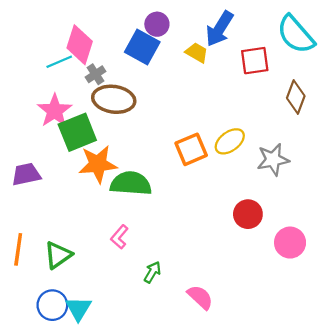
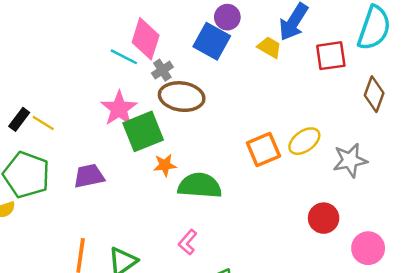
cyan semicircle: (296, 34) -> (374, 28), turned -120
cyan line: (59, 62) -> (124, 57), turned 50
orange star: (98, 164) -> (165, 165), size x0.6

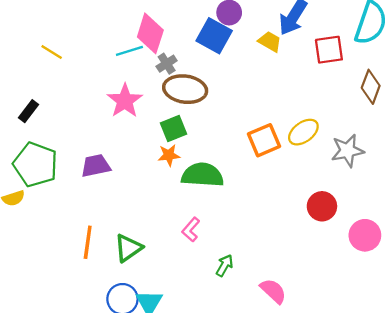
cyan line: (124, 57) -> (129, 51), turned -44
yellow line: (43, 123) -> (52, 52), moved
green square: (143, 131) -> (173, 129), moved, size x0.7

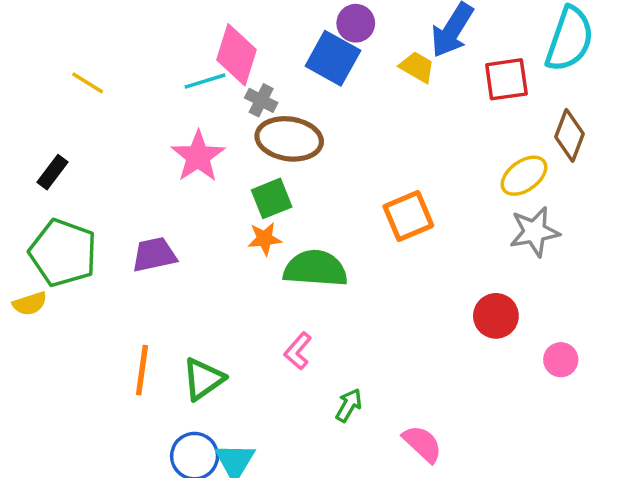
gray cross: (167, 64) -> (261, 100), turned -30
yellow ellipse: (303, 132) -> (524, 176), moved
pink circle: (365, 235) -> (561, 360), size x0.7

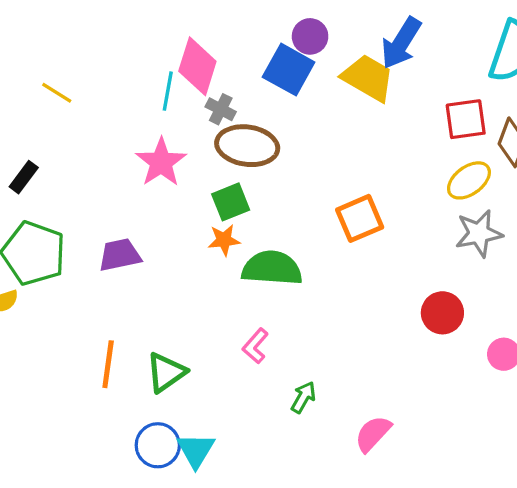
yellow trapezoid: (417, 67) -> (368, 78), size x1.6
red square: (506, 79) -> (466, 119), moved
cyan line: (205, 81) -> (168, 91), turned -63
pink semicircle: (422, 444) -> (373, 434), turned -90

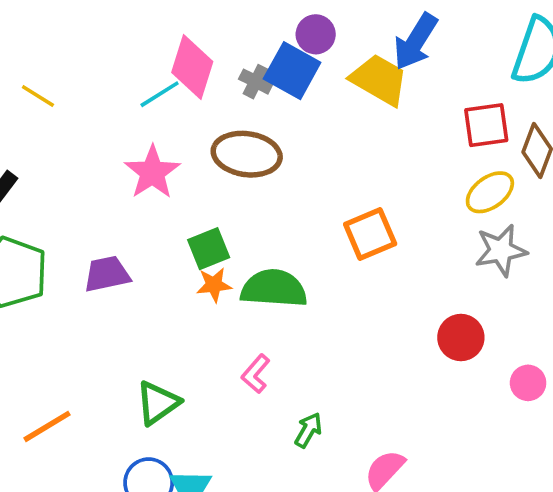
cyan line: (168, 91) -> (160, 94), turned 48
gray cross: (221, 109) -> (256, 82), moved
green square: (231, 202) -> (209, 249), moved
orange star: (224, 240) -> (214, 285), moved
orange line: (108, 364) -> (47, 426), moved, turned 51

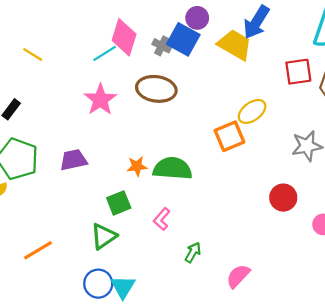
yellow ellipse: (490, 192) -> (252, 111), moved
green square: (209, 249) -> (119, 203), moved

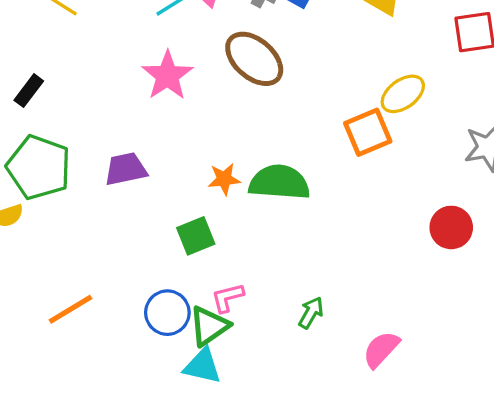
brown ellipse: (156, 89) -> (254, 59), turned 33
pink L-shape: (162, 219) -> (227, 298), moved, turned 35
green triangle: (104, 236) -> (209, 326), moved
blue circle: (98, 284) -> (167, 313), moved
cyan triangle: (123, 287) -> (202, 366), turned -48

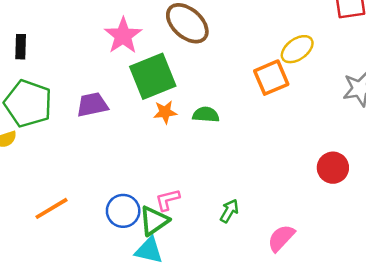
black rectangle: (29, 91) -> (21, 47), turned -35
green semicircle: (279, 182) -> (206, 115), size x0.6
red circle: (451, 227) -> (333, 168), moved
green square: (196, 236) -> (153, 76), moved, size x1.6

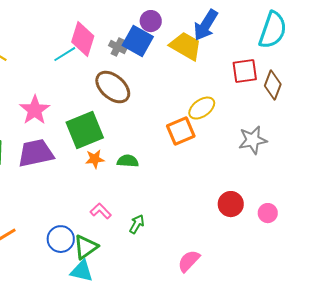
pink star: (123, 36) -> (35, 110), moved
purple trapezoid: (92, 105) -> (36, 153), size x1.4
pink L-shape: (168, 200) -> (101, 211), moved, turned 60
green arrow: (229, 211) -> (137, 224), moved

